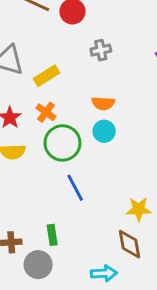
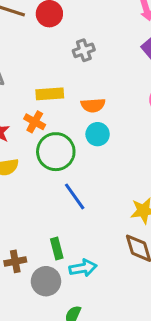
yellow rectangle: (47, 76) -> (50, 94), moved, turned 35
cyan arrow: (104, 273) -> (83, 268), moved

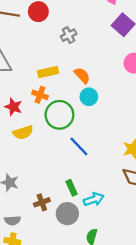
orange semicircle: (93, 105) -> (82, 75), turned -120

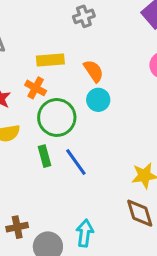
green rectangle: (72, 188) -> (45, 156), moved
cyan arrow: (94, 199) -> (85, 233), turned -72

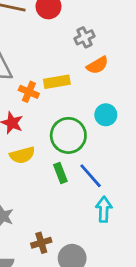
orange semicircle: (94, 71) -> (97, 65), moved, turned 100
orange cross: (36, 88) -> (29, 92), moved
cyan arrow: (85, 233) -> (104, 209), moved

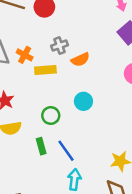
gray cross: (84, 37) -> (60, 46), moved
orange cross: (29, 92) -> (25, 55), moved
green circle: (68, 135) -> (51, 115), size x0.6

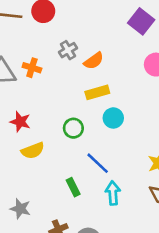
yellow rectangle: (45, 70) -> (97, 92), moved
cyan circle: (83, 101) -> (113, 118), moved
green rectangle: (41, 146) -> (73, 187), moved

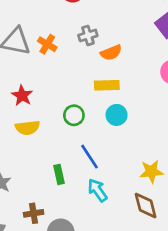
cyan arrow: (113, 193) -> (97, 190), turned -45

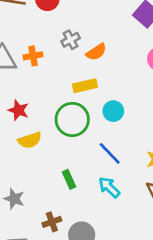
orange cross: (47, 44) -> (33, 56), turned -30
yellow rectangle: (107, 85) -> (85, 86), moved
green circle: (74, 115) -> (72, 119), size x1.6
blue line: (89, 157) -> (110, 153), moved

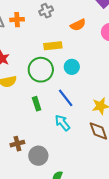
orange semicircle: (96, 52) -> (78, 25), moved
green rectangle: (69, 179) -> (37, 104), moved

